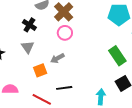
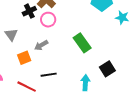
black cross: (29, 25) -> (29, 11), moved, turned 32
green rectangle: (117, 56) -> (82, 43), moved

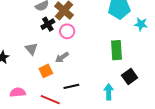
green rectangle: (82, 43) -> (117, 50), moved, turned 36

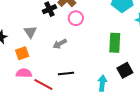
pink circle: (67, 31) -> (76, 18), moved
orange square: (46, 71) -> (22, 53), moved
pink semicircle: (18, 92) -> (24, 73), moved

